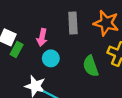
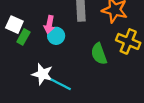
cyan circle: (51, 58) -> (56, 36), moved

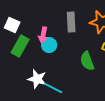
white square: (14, 25) -> (12, 25), moved
green rectangle: (23, 37) -> (20, 46), size x1.5

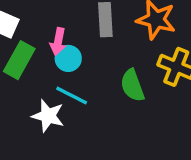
cyan line: (53, 88) -> (72, 96), moved

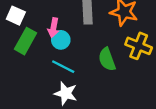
white star: (48, 116) -> (66, 93), moved

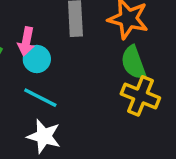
yellow cross: (139, 46) -> (140, 96), moved
green semicircle: (107, 59) -> (133, 63), moved

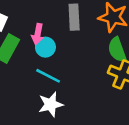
white star: (44, 136) -> (51, 104), turned -30

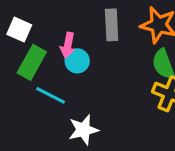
cyan line: (48, 76) -> (51, 95), moved

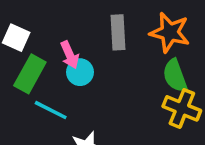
pink arrow: (68, 45) -> (70, 55), turned -35

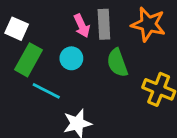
pink arrow: (70, 55) -> (82, 26), moved
green semicircle: (175, 76) -> (117, 63), moved

